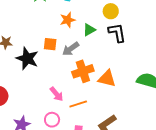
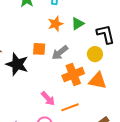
yellow circle: (111, 11) -> (95, 54), moved
green triangle: (89, 30) -> (78, 24), moved

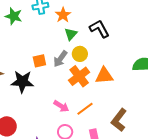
orange star: (55, 24) -> (63, 15), moved
green triangle: (78, 24) -> (71, 34), moved
yellow circle: (95, 54) -> (80, 54), moved

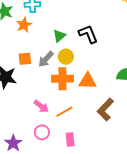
orange star: (63, 15) -> (24, 25), moved
orange cross: (79, 76) -> (62, 79), turned 30
brown L-shape: (119, 120) -> (105, 110), moved

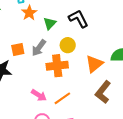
orange star: (24, 25) -> (29, 13), moved
yellow circle: (66, 57) -> (68, 45), moved
orange triangle: (88, 81) -> (94, 64), moved, turned -36

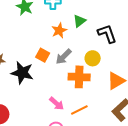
orange star: (29, 13) -> (59, 31), moved
green triangle: (50, 23) -> (79, 21), moved
orange square: (18, 50) -> (43, 55), turned 32

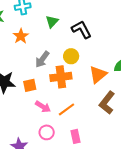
orange star: (59, 31) -> (21, 36), moved
orange square: (43, 55) -> (30, 85), moved, turned -32

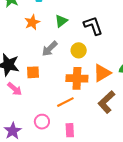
green triangle: (52, 22) -> (61, 21), moved
orange cross: (61, 77) -> (77, 78), moved
pink arrow: (43, 107) -> (15, 89), moved

